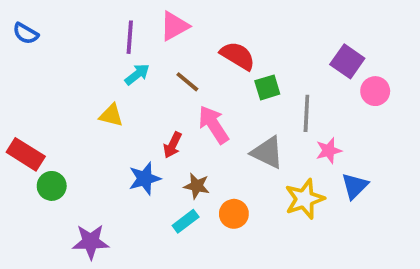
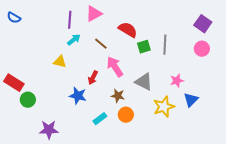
purple square: (347, 61) -> (203, 24), moved
gray line: (306, 113) -> (165, 45), moved
blue star: (145, 178) -> (78, 96), turned 30
brown star: (197, 186) -> (118, 96), moved

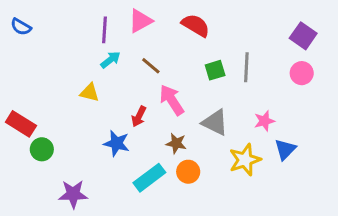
red semicircle: (128, 30) -> (196, 25), moved
cyan rectangle: (100, 119) -> (149, 178), size x1.5

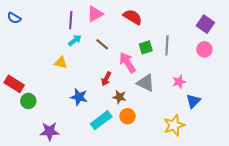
pink arrow: (172, 100) -> (127, 63), moved
red arrow: (139, 116) -> (106, 79), moved
yellow star: (245, 160) -> (174, 125), moved

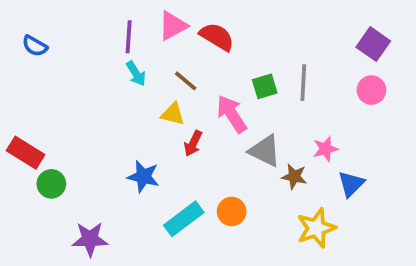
red semicircle: (133, 17) -> (217, 37), moved
blue semicircle: (14, 18) -> (35, 46), moved
cyan arrow: (75, 40) -> (136, 74), turned 96
yellow triangle: (61, 63) -> (173, 114), moved
brown star: (119, 97) -> (294, 177), moved

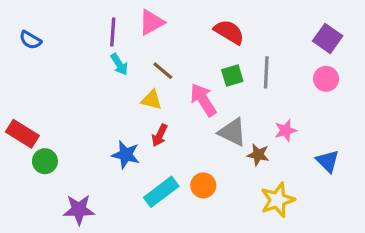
red semicircle: (217, 37) -> (229, 32), moved
red arrow: (193, 143) -> (160, 135), moved
blue triangle: (351, 184) -> (328, 161), moved, turned -30

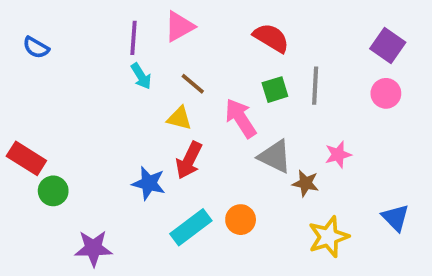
red arrow: (160, 135) -> (189, 160), size x1.4
blue triangle: (328, 161) -> (395, 218), moved

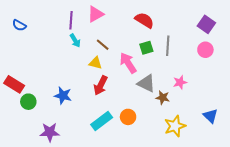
blue star: (149, 183) -> (63, 96), moved

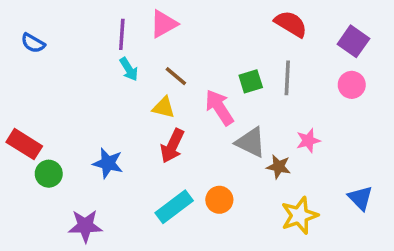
red semicircle: (144, 20) -> (291, 24), moved

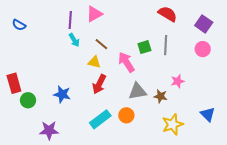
gray triangle: (251, 142) -> (137, 91), moved, turned -36
red rectangle: (24, 144) -> (14, 83), turned 42

